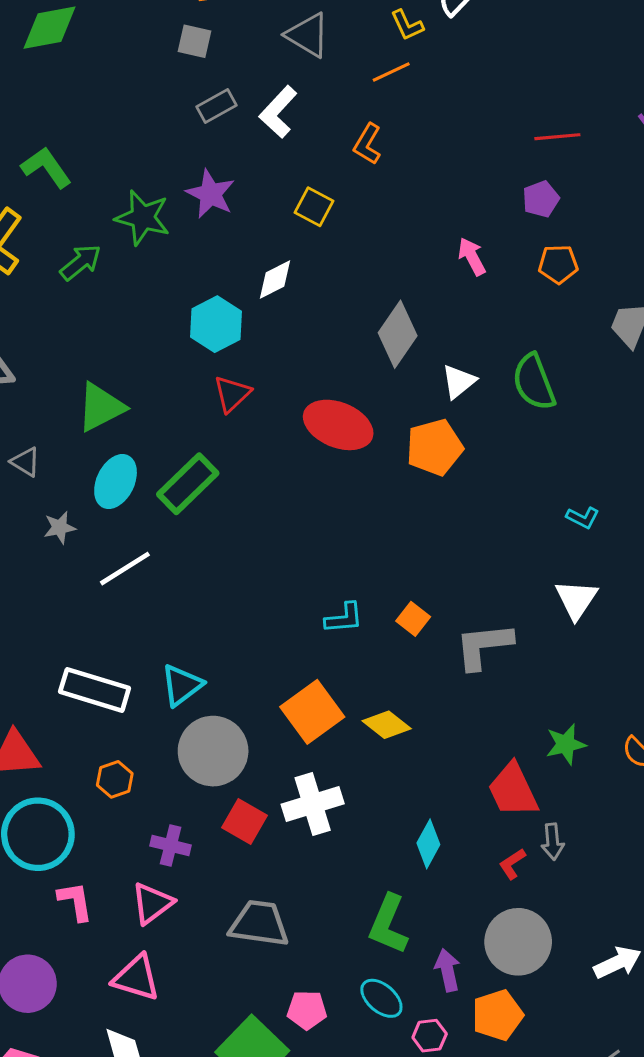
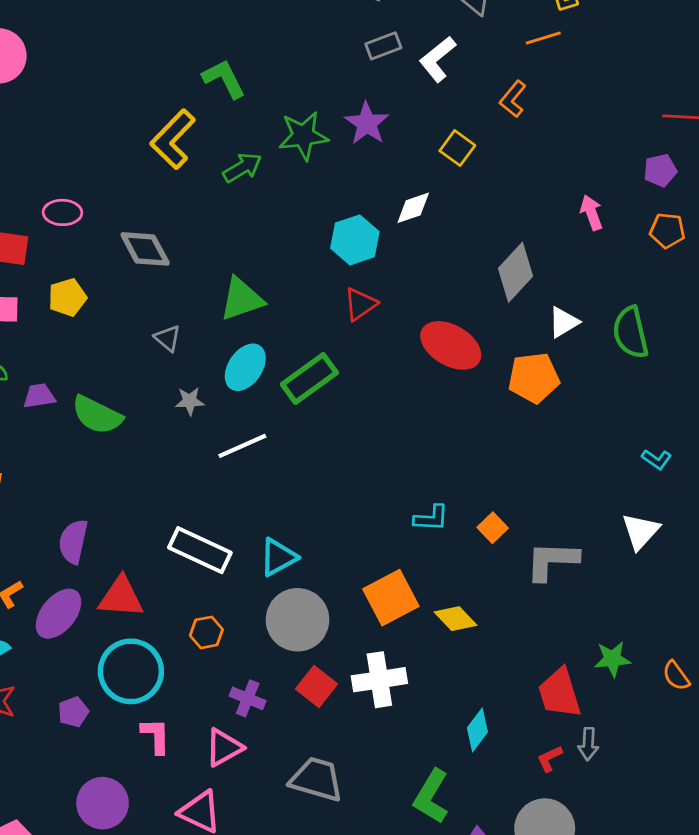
green star: (143, 218) -> (303, 136), turned -30

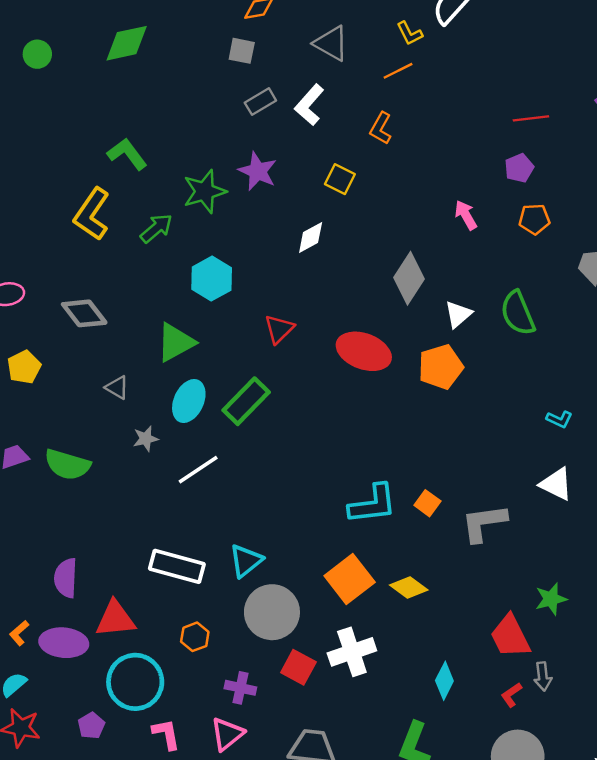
cyan hexagon: (355, 240) -> (212, 279), moved
cyan L-shape: (431, 518) -> (373, 504), size x1.6
white triangle: (640, 531) -> (556, 484), turned -36
purple ellipse: (59, 614) -> (64, 643), turned 66

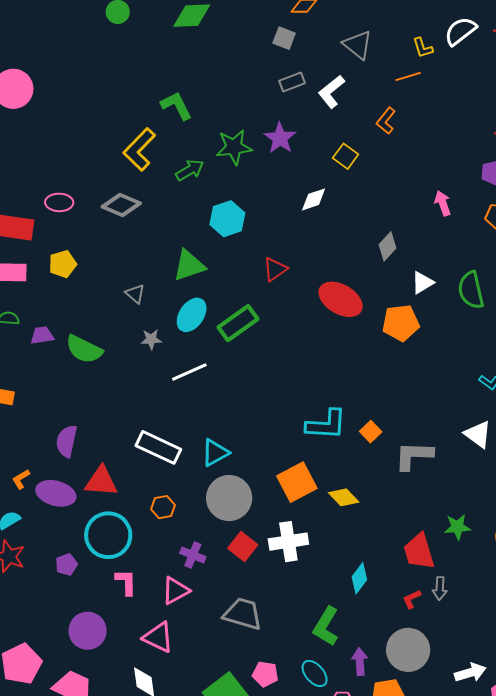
gray diamond: (409, 278) -> (388, 246), size x0.7
gray diamond: (84, 313) -> (121, 205), moved, turned -39

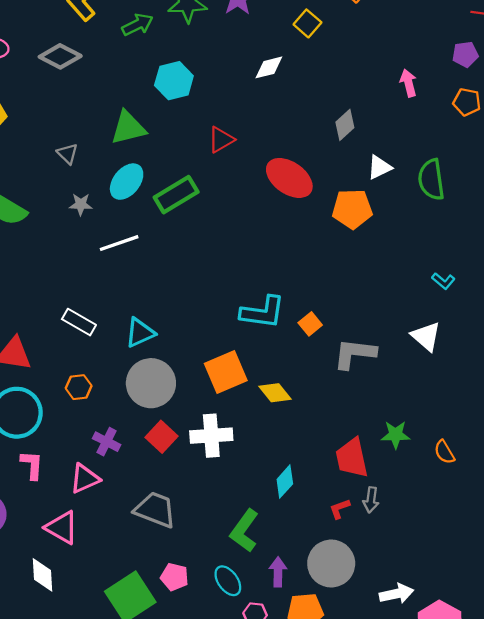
white rectangle: (158, 447) -> (79, 322), size x0.7

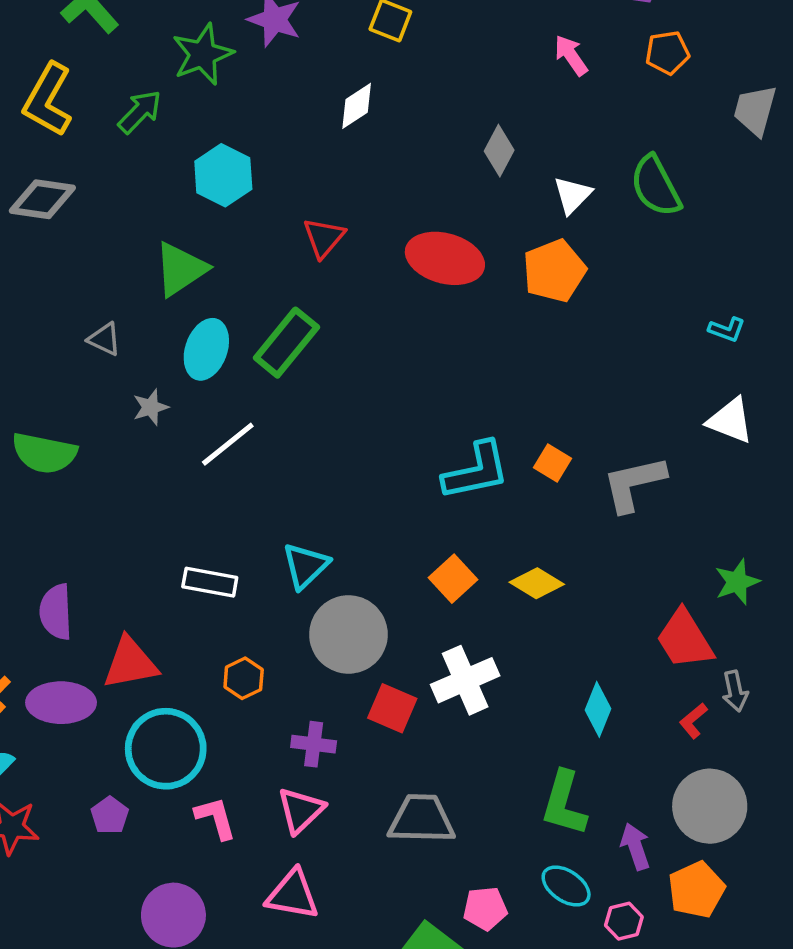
orange square: (226, 372) -> (453, 579), size x0.7

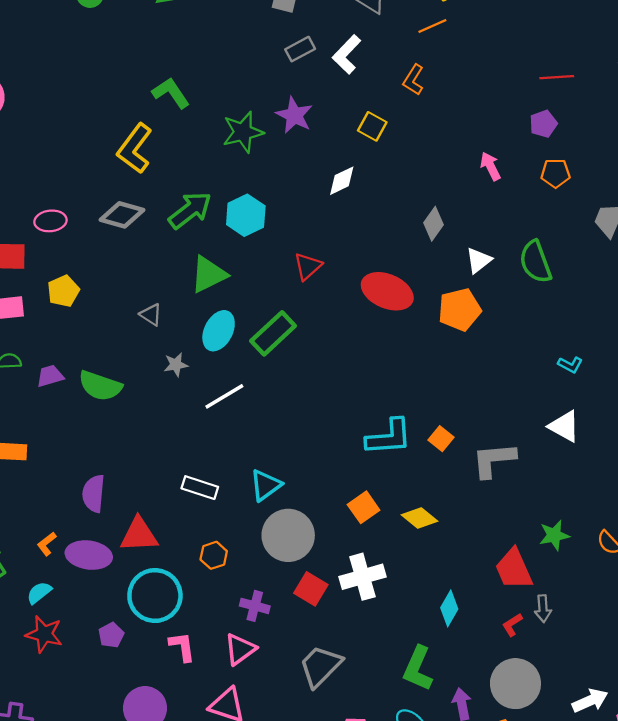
green arrow: (140, 112) -> (190, 210), moved, size x1.4
gray trapezoid: (421, 819) -> (321, 666), turned -54

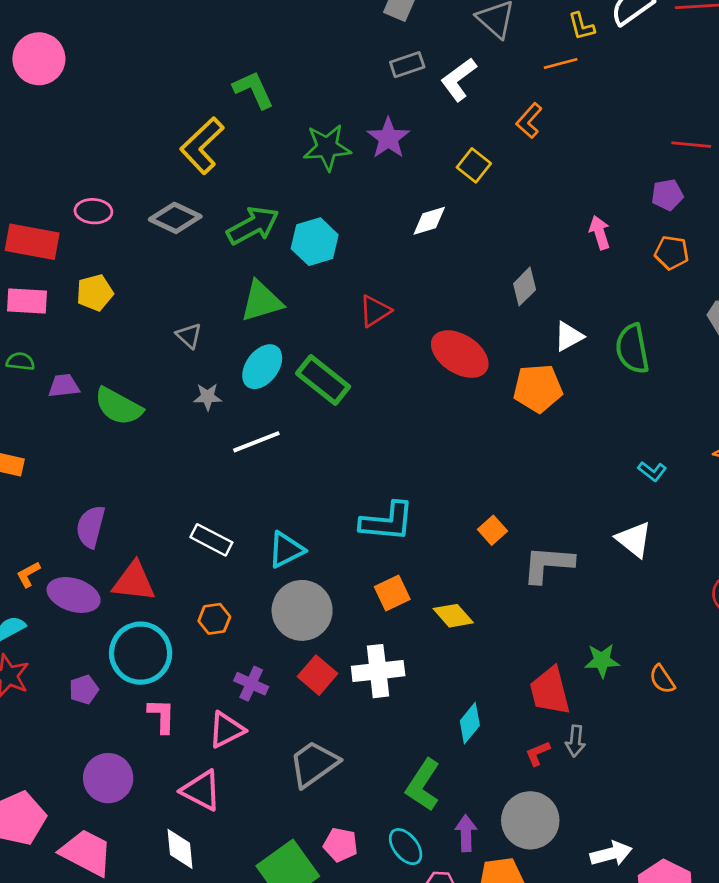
green rectangle: (273, 333) -> (323, 380), turned 72
cyan L-shape: (389, 437) -> (387, 522), moved

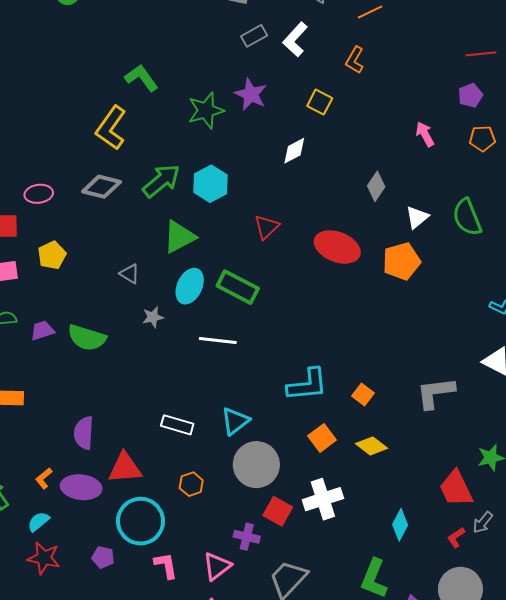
white line: (256, 442) -> (218, 340), moved, turned 39
orange square: (493, 530) -> (363, 394), moved
purple cross: (251, 684) -> (247, 537), moved
purple pentagon: (84, 690) -> (103, 557), turned -30
gray arrow: (575, 741) -> (483, 522), turned 45

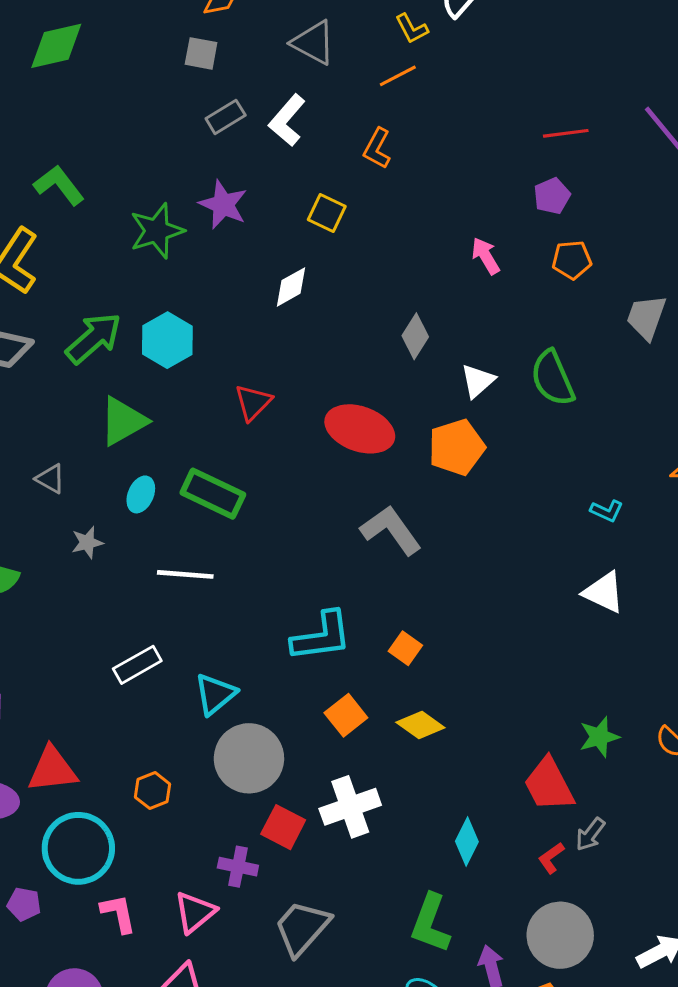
cyan ellipse: (190, 286) -> (141, 494), size x0.7
gray L-shape: (436, 393) -> (391, 530), moved, turned 63
white rectangle: (177, 425) -> (137, 665), moved, turned -44

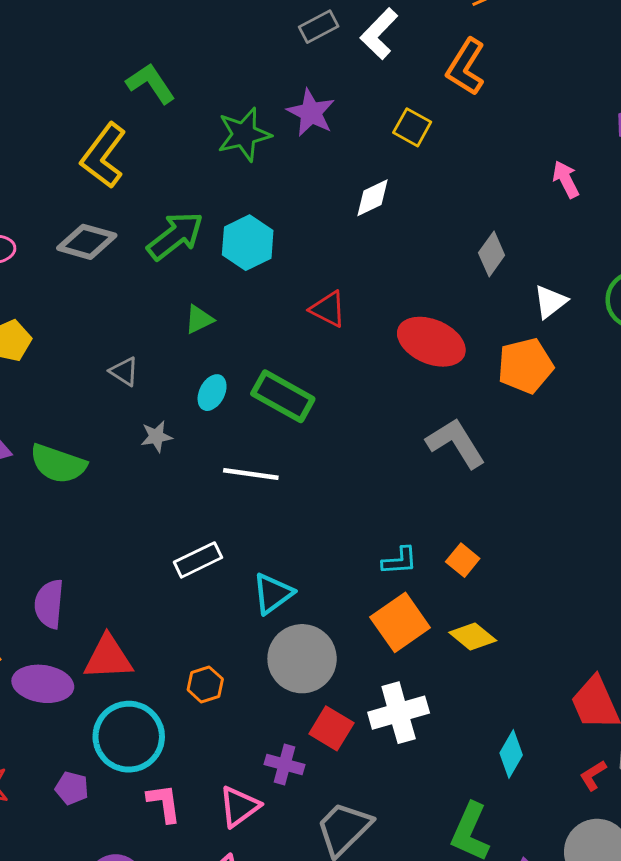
orange L-shape: (377, 148) -> (466, 67), size x1.4
red triangle: (253, 402) -> (328, 309), turned -51
green triangle: (123, 421) -> (199, 319), size x0.6
cyan L-shape: (322, 636) -> (400, 561), moved, size x0.6
orange square: (346, 715) -> (400, 622), size x1.4

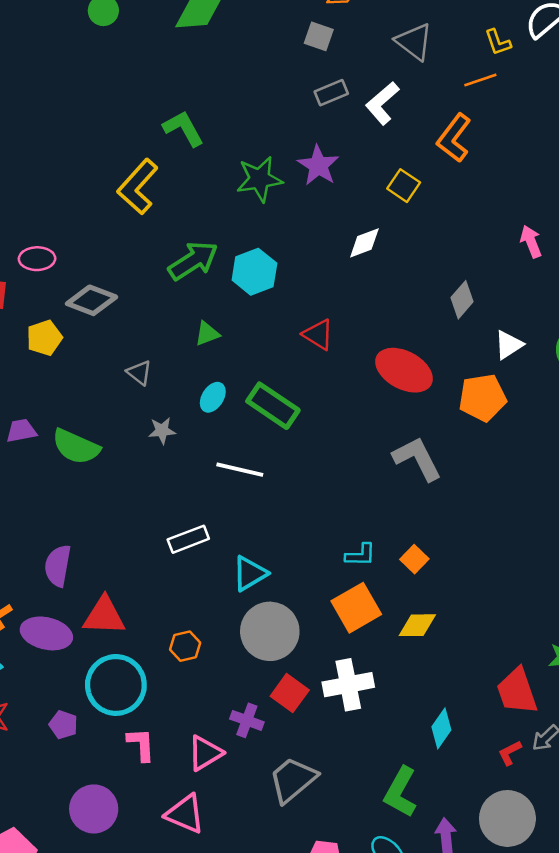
gray diamond: (87, 242) -> (92, 300), moved
yellow diamond: (473, 636) -> (417, 625), turned -45

